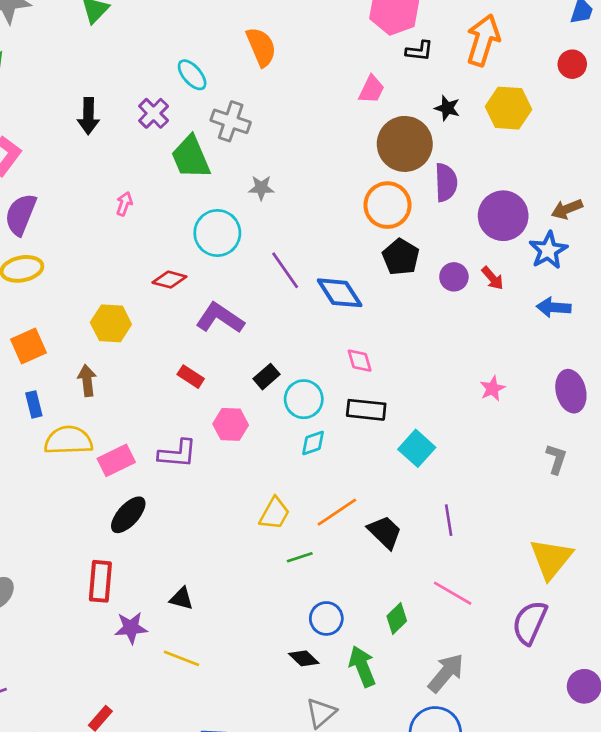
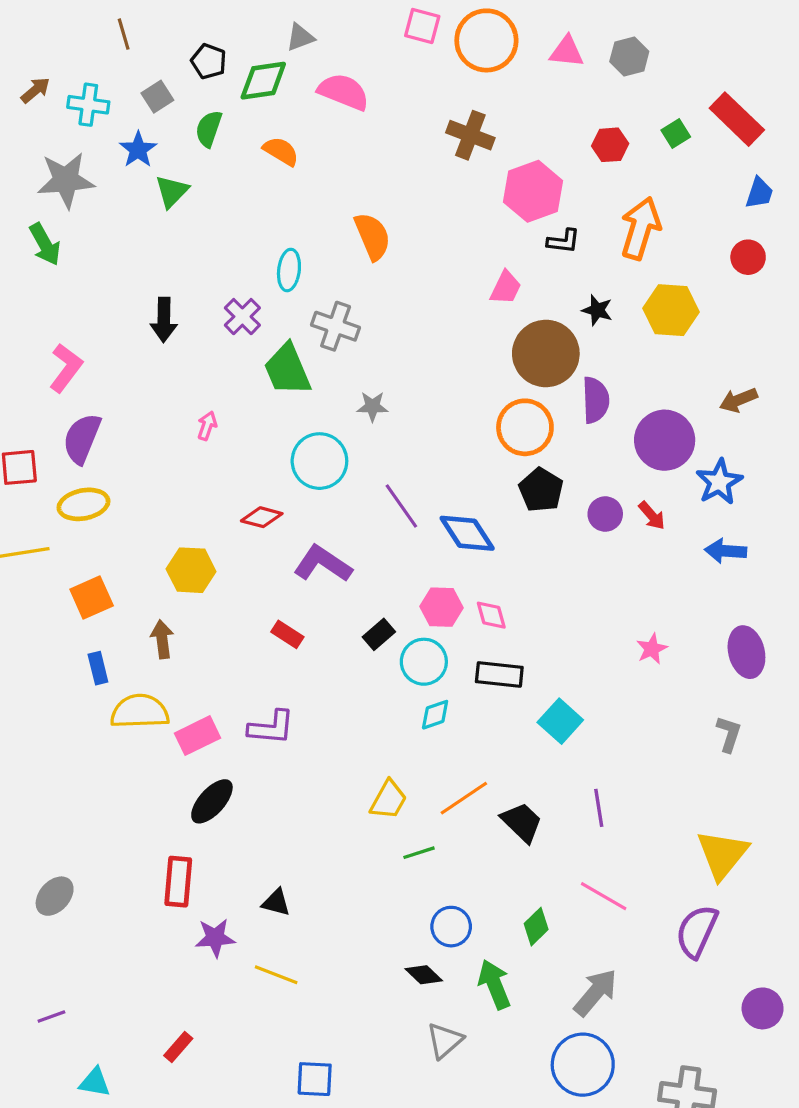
cyan ellipse: (192, 75) -> (289, 270), turned 48
brown arrow: (567, 209) -> (738, 400), moved
pink hexagon: (231, 424) -> (441, 607), moved

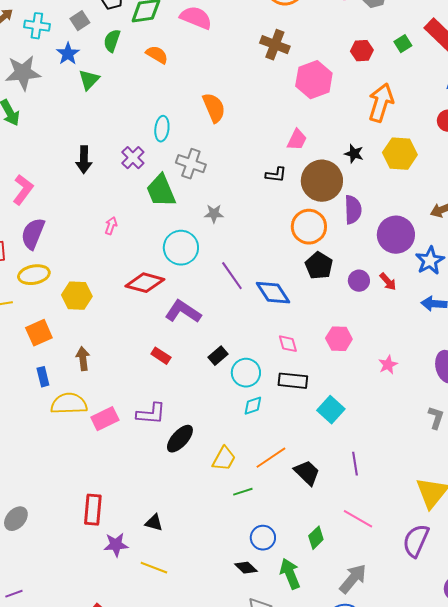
black L-shape: (563, 241) -> (276, 175), moved
red diamond: (262, 517) -> (145, 283), size x1.5
yellow hexagon: (191, 570) -> (77, 296), moved
pink hexagon: (441, 607) -> (339, 339), moved
black ellipse: (212, 801) -> (180, 439), moved

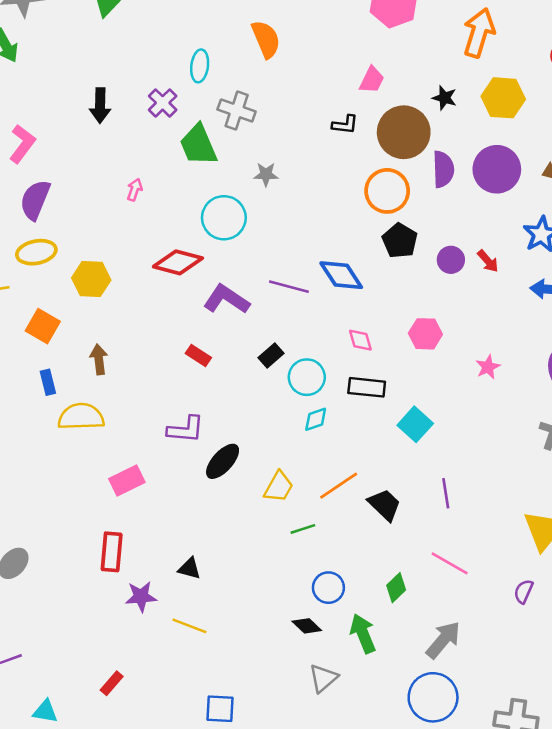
purple circle: (396, 235) -> (497, 169), moved
purple line: (232, 276) -> (289, 287), moved, turned -40
orange square: (39, 333) -> (43, 326), turned -36
pink rectangle: (105, 419) -> (127, 480), moved
purple semicircle: (416, 541) -> (524, 591), size x0.6

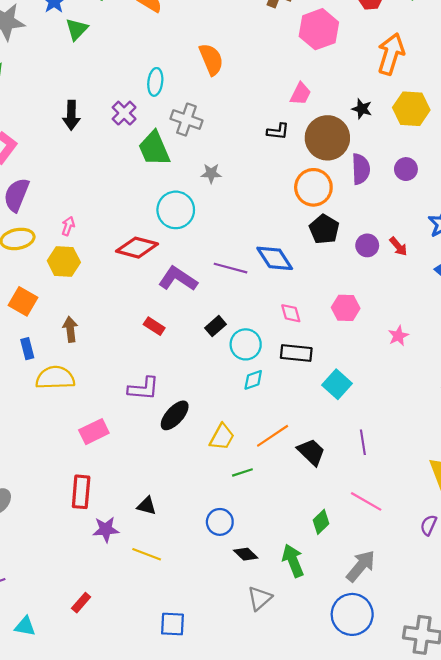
purple circle: (497, 169) -> (406, 169), size x0.6
pink arrow: (135, 190) -> (68, 226), moved
blue circle: (328, 588) -> (220, 522), moved

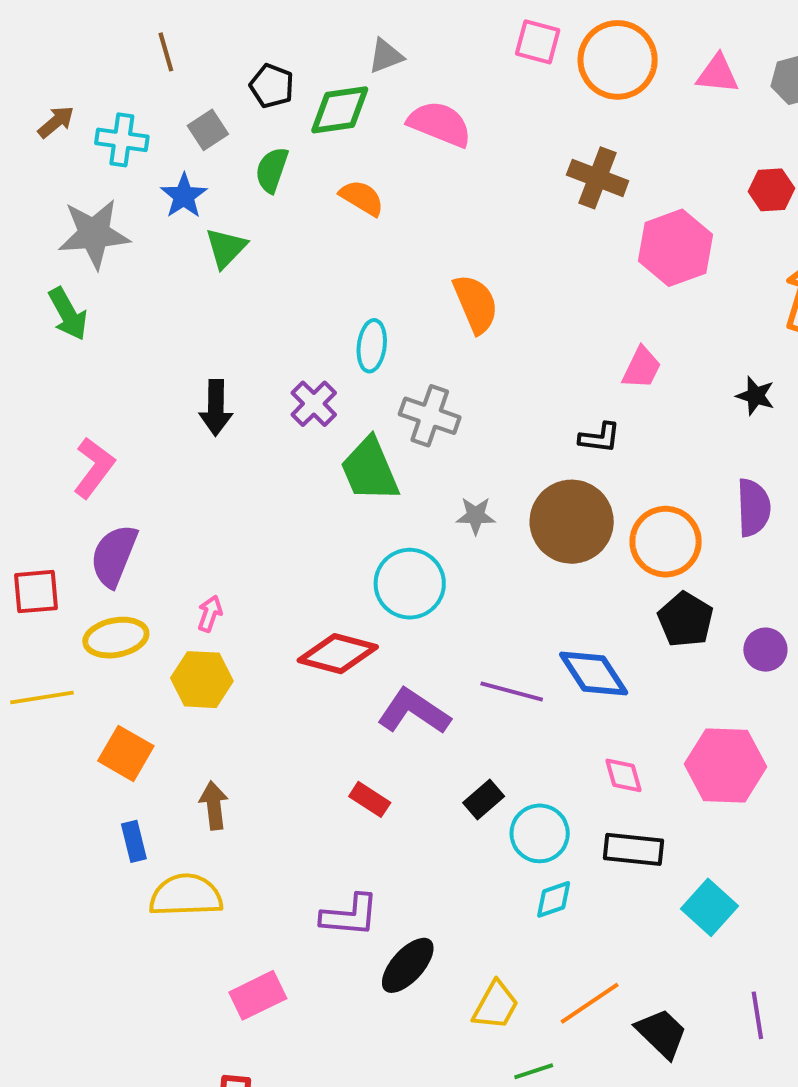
brown circle: (327, 138) -> (572, 522), moved
pink hexagon: (346, 308) -> (725, 765), size x1.5

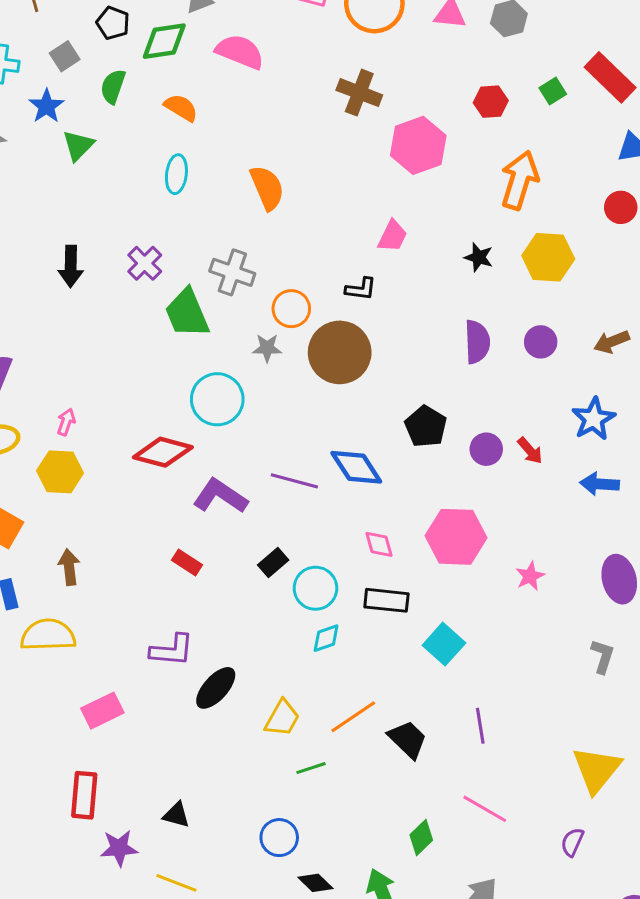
cyan ellipse: (372, 346) -> (176, 174), moved
orange circle: (666, 542) -> (291, 309), moved, size x0.7

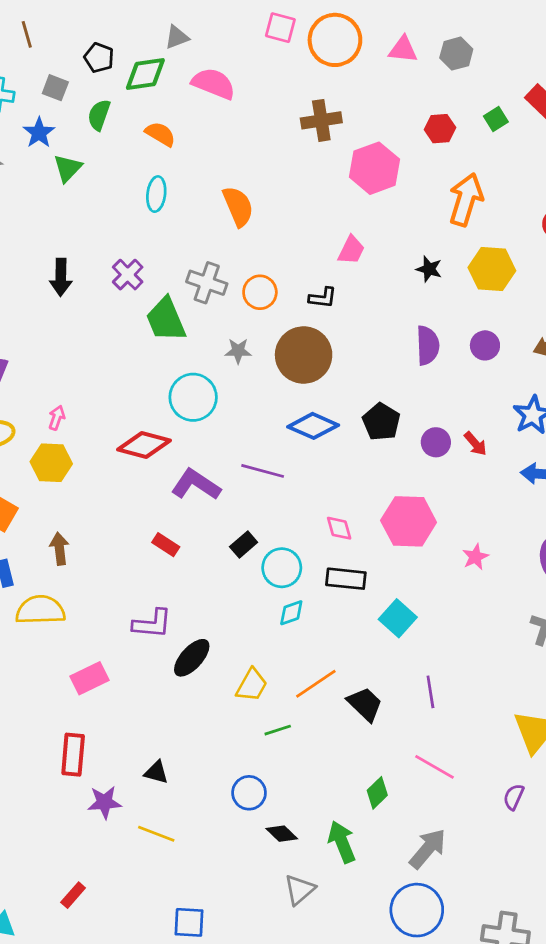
gray square: (65, 56) -> (55, 88), turned -36
brown cross: (359, 93) -> (321, 120), turned -30
orange circle: (291, 309) -> (260, 292), moved
blue diamond: (356, 467) -> (313, 426), moved, turned -33

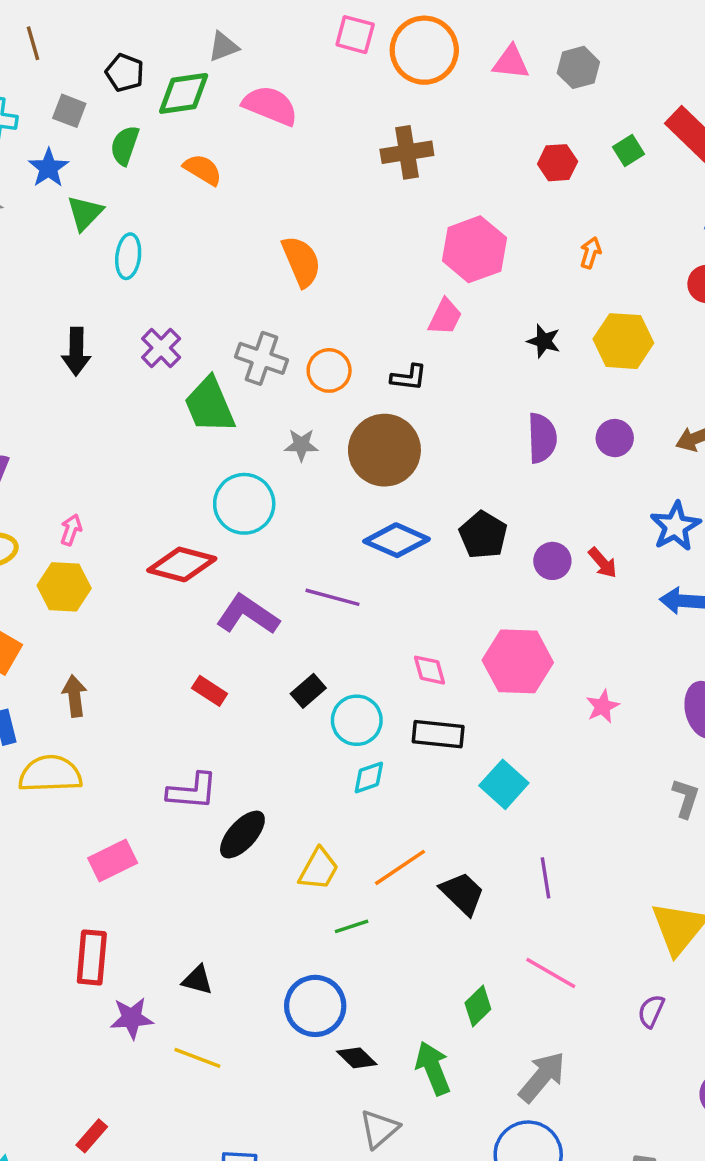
pink hexagon: (375, 168) -> (474, 249), moved
cyan ellipse: (156, 194) -> (128, 256), moved
orange arrow: (466, 200) -> (590, 253), size x0.5
blue circle: (249, 793) -> (315, 1006), size x1.4

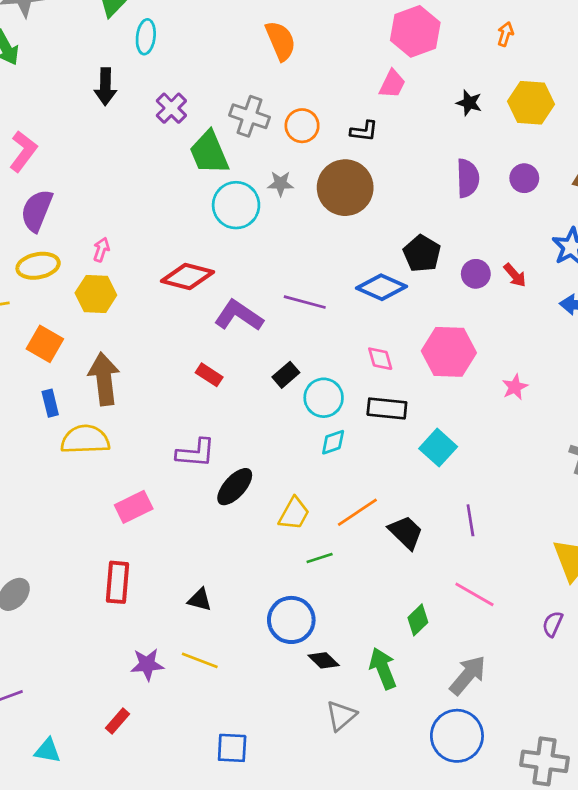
black arrow: (76, 351) -> (105, 87), moved
cyan circle: (244, 504) -> (236, 205), moved
blue diamond: (397, 540) -> (382, 287), moved
brown arrow: (75, 696) -> (104, 379), size x1.6
purple star: (132, 1018) -> (147, 664), moved

